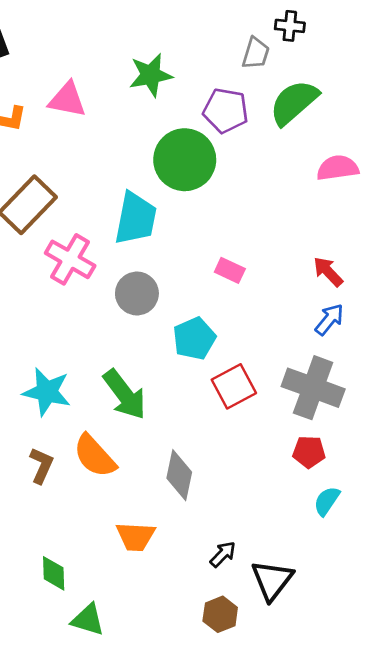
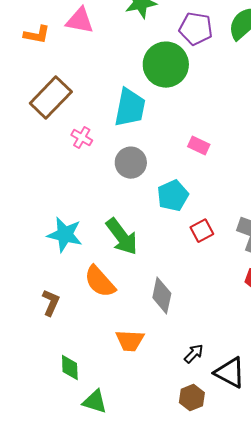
pink cross: (70, 259) -> (82, 138), size x0.6
red square: (234, 386) -> (202, 231), size x0.7
brown L-shape: (41, 465) -> (51, 303), moved
black triangle: (272, 580) -> (230, 373), turned -40

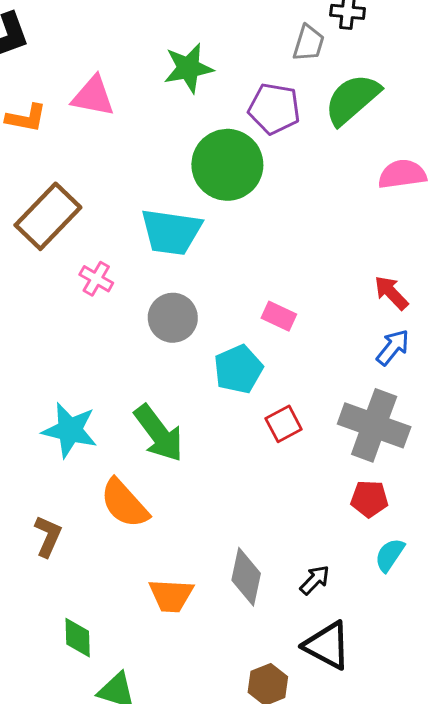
cyan trapezoid: (130, 108) -> (171, 232), turned 87
pink rectangle: (199, 146) -> (279, 316), moved
gray diamond: (162, 296) -> (246, 577), moved
black arrow: (194, 354) -> (315, 580), moved

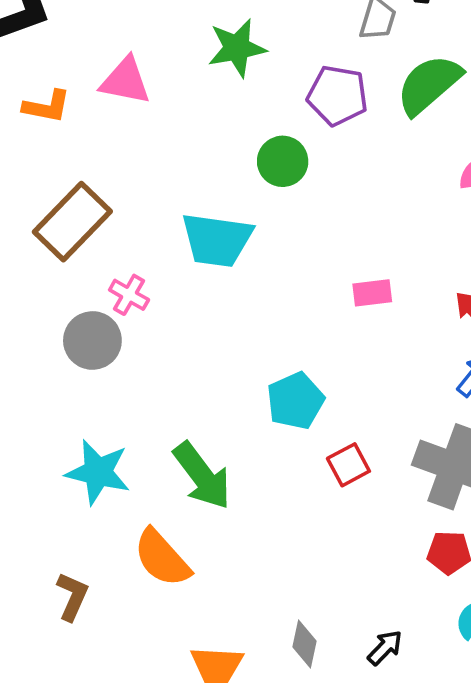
green circle: (227, 165) -> (283, 161), size x0.6
pink rectangle: (279, 316) -> (372, 293), moved, turned -32
gray circle: (173, 318) -> (92, 340), moved
gray diamond: (246, 577) -> (305, 644), size x0.7

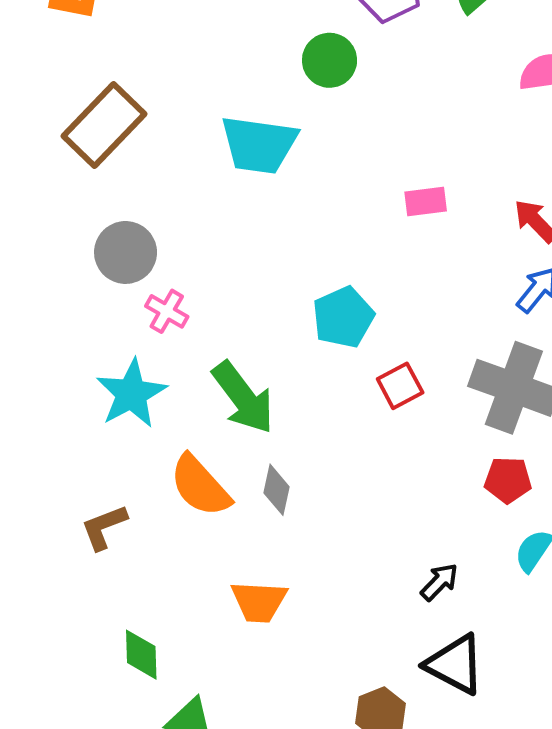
pink cross: (129, 295) -> (167, 311), moved
cyan star: (98, 472) -> (131, 394), turned 30
brown L-shape: (72, 596) -> (104, 527), turned -135
gray diamond: (305, 644) -> (277, 490), moved

